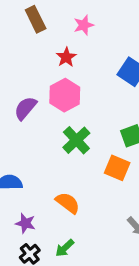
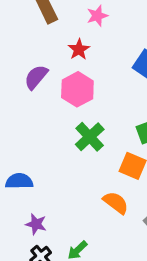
purple semicircle: (25, 108) -> (36, 77), moved
orange semicircle: (68, 203) -> (116, 203), moved

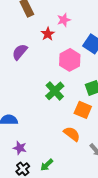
pink star: (97, 16) -> (64, 20), moved
pink hexagon: (77, 89) -> (70, 60), moved

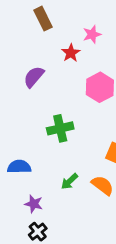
green cross: (55, 91) -> (60, 128), moved, turned 30
green arrow: (47, 165) -> (69, 181), moved

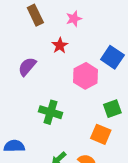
pink star: (92, 34) -> (74, 19), moved
green cross: (60, 128) -> (50, 112), turned 30

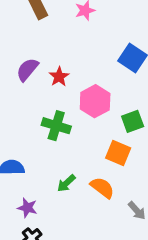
red star: (60, 46) -> (59, 77), moved
pink hexagon: (86, 76) -> (95, 101), moved

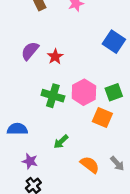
pink hexagon: (95, 101) -> (84, 92), moved
orange semicircle: (102, 188) -> (90, 165), moved

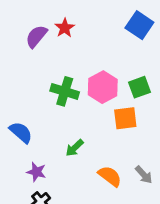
red star: (55, 57) -> (65, 28), moved
orange square: (102, 118) -> (125, 118), turned -30
blue semicircle: (17, 129) -> (21, 132), turned 42

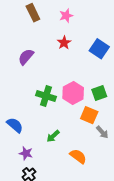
red star: (65, 28) -> (64, 43), moved
orange square: (125, 118) -> (89, 115), turned 30
gray arrow: (144, 175) -> (102, 132), moved

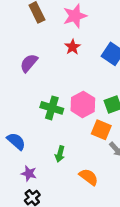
pink star: (66, 16) -> (75, 16), size x1.5
green arrow: (53, 136) -> (60, 154), turned -32

